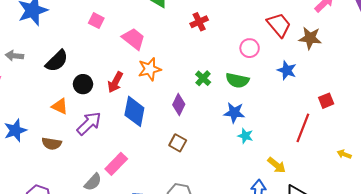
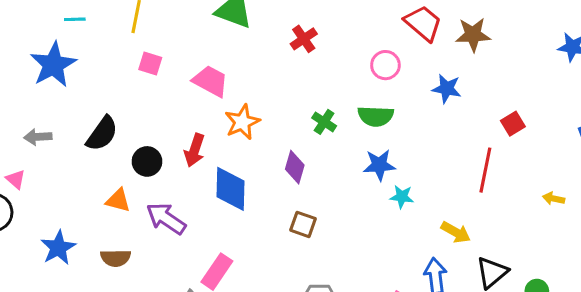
purple arrow: (89, 123) -> (166, 218), turned -92

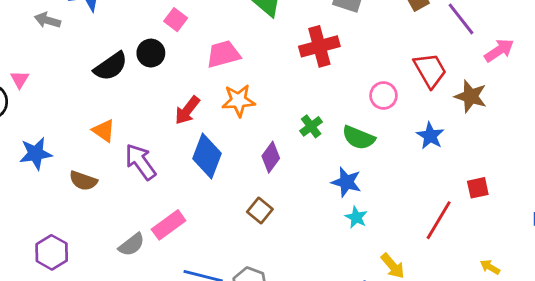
red cross: (304, 39) -> (319, 46), size x1.5
pink trapezoid: (211, 81) -> (223, 54), turned -63
gray arrow: (38, 137) -> (48, 20), moved
black circle: (147, 161) -> (151, 53), moved

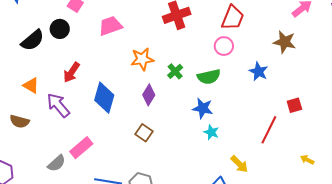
red trapezoid: (430, 70) -> (233, 18), moved, turned 56
orange star: (239, 100) -> (142, 59), moved
red arrow: (187, 110) -> (72, 72), moved
green semicircle: (359, 138) -> (209, 77), turned -30

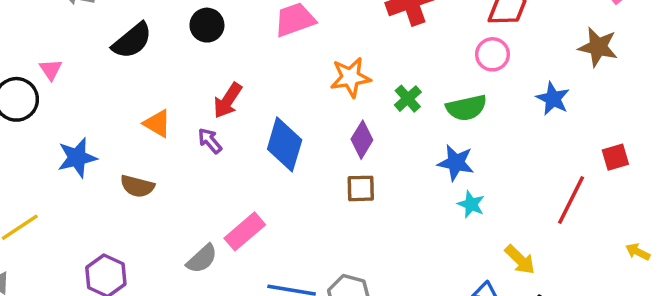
black semicircle: (32, 40) -> (132, 41), moved
purple arrow: (58, 105) -> (210, 141), moved, size x0.6
brown square: (144, 133) -> (361, 188), moved, turned -36

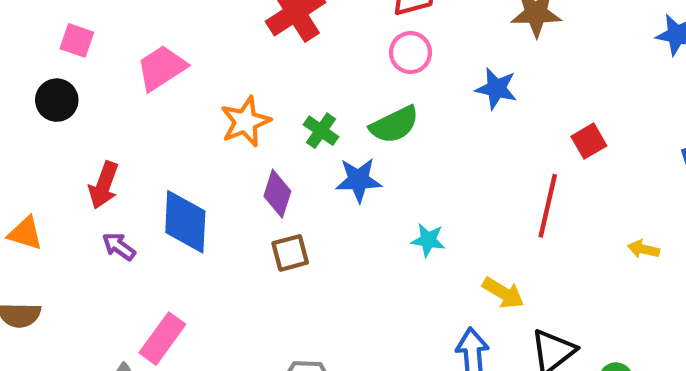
purple arrow: (210, 141) -> (119, 246), moved
blue star: (456, 163) -> (358, 180), moved

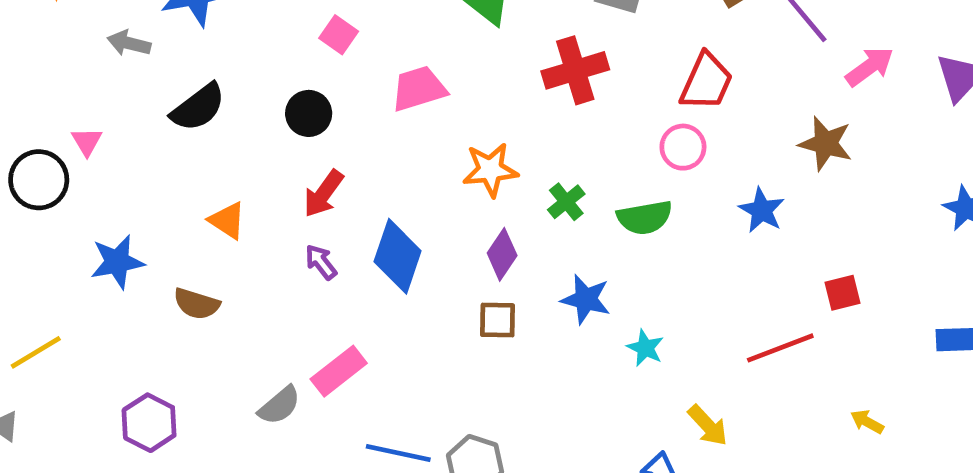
black circle: (57, 100) -> (309, 113), moved
blue star: (358, 180) -> (586, 299), moved
red line: (548, 206) -> (780, 348), turned 40

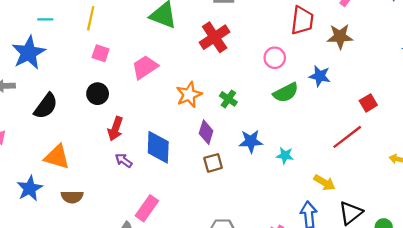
red trapezoid: (706, 82) -> (302, 20), moved
green semicircle: (645, 218) -> (286, 93), moved
orange triangle: (227, 220) -> (57, 157), moved, size x1.4

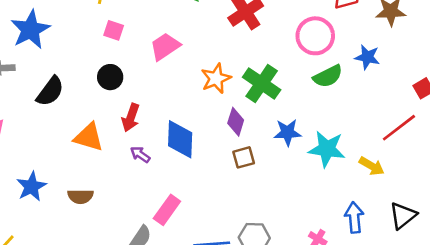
pink circle: (275, 58) -> (315, 36), size x1.5
green cross: (228, 99) -> (262, 83), size x1.8
cyan star: (285, 155) -> (327, 149), size x1.8
orange triangle: (57, 157) -> (89, 137), moved
yellow arrow: (324, 183) -> (372, 166), moved

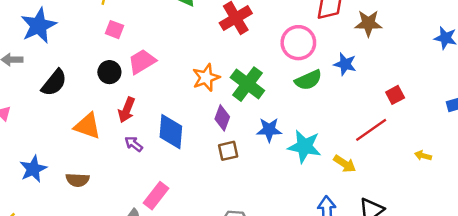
pink trapezoid: (165, 46) -> (142, 61), moved

